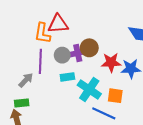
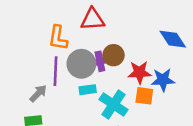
red triangle: (58, 24) -> (93, 19), moved
gray circle: (62, 55) -> (81, 64), size x1.5
orange square: (115, 96) -> (144, 96), moved

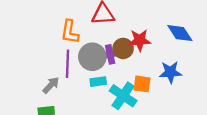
red star: (139, 72) -> (140, 40), moved
orange square: (144, 96) -> (142, 84), moved

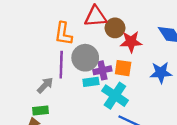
brown circle: (123, 48) -> (115, 28), moved
purple cross: (110, 54) -> (102, 70), moved
orange square: (142, 84) -> (123, 68), moved

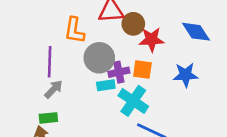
purple line: (61, 65) -> (50, 62), moved

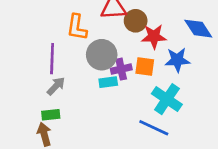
blue star: (186, 75) -> (177, 60), moved
cyan cross: (133, 101) -> (167, 99), moved

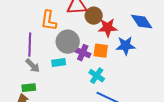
purple cross: (121, 69) -> (83, 53), turned 35
cyan rectangle: (108, 82) -> (59, 63), moved
gray arrow: (56, 86) -> (33, 66), turned 91
cyan cross: (167, 99) -> (97, 76), moved, size x0.7

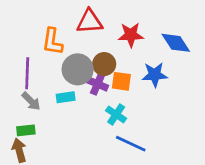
brown circle: (94, 16) -> (104, 64), moved
red star: (108, 28) -> (131, 35), moved

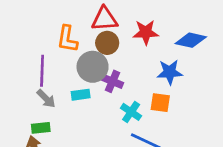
blue diamond: (176, 43) -> (191, 40), turned -44
brown circle: (104, 64) -> (107, 43), moved
orange square: (121, 81) -> (160, 103), moved

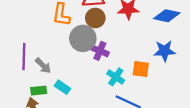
purple line: (42, 71) -> (24, 57), moved
blue star: (170, 72) -> (165, 51), moved
cyan rectangle: (81, 95) -> (62, 87), moved, turned 42

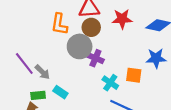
purple line: (24, 57) -> (24, 63), turned -40

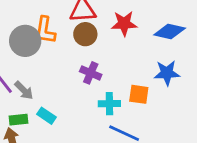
gray circle: (80, 46) -> (25, 41), moved
cyan cross: (110, 83) -> (109, 104), turned -35

